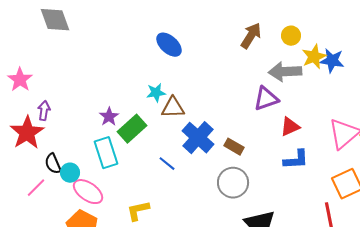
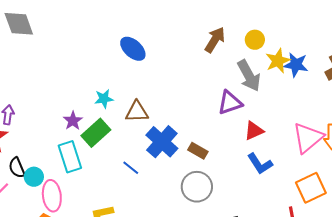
gray arrow: (285, 72) -> (249, 76), turned -116
cyan star: (156, 93) -> (104, 99), moved
blue L-shape: (296, 160) -> (260, 164), turned 60
pink ellipse: (88, 192) -> (52, 196), turned 48

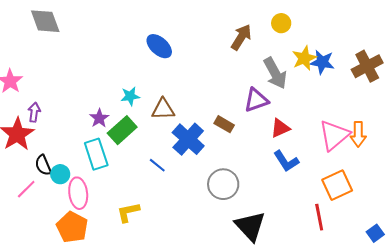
yellow circle: (255, 40) -> (281, 23), moved
brown rectangle: (198, 151) -> (224, 124), moved

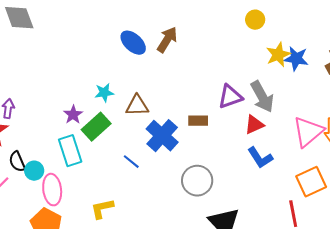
brown arrow: (241, 37) -> (167, 40), moved
gray arrow: (275, 73) -> (262, 97), moved
brown rectangle: (224, 124) -> (198, 121), turned -30

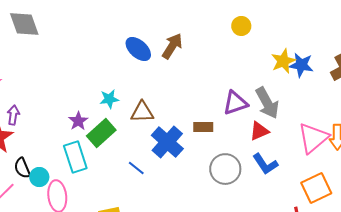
yellow circle: (255, 20) -> (241, 26), moved
gray circle: (197, 181) -> (225, 169), moved

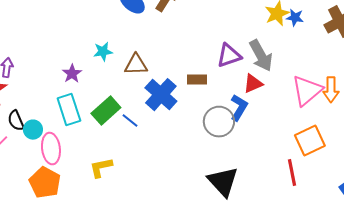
blue star: (301, 65) -> (295, 18), size x0.7
green rectangle: (101, 133) -> (106, 111), moved
blue L-shape: (265, 164) -> (239, 108), moved, turned -116

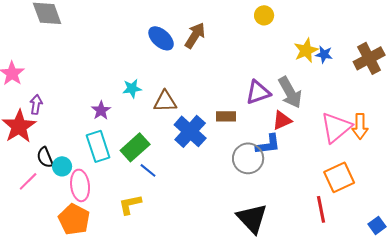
blue L-shape: (239, 108) -> (268, 144), turned 52
blue line: (130, 121) -> (148, 170), moved

